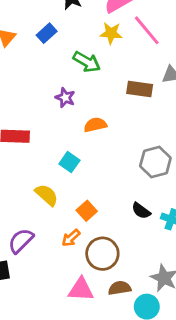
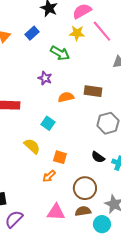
brown rectangle: (140, 89) -> (93, 91), moved
orange square: (87, 211) -> (60, 157), turned -32
purple semicircle: (21, 241) -> (14, 219), moved
brown circle: (102, 254) -> (85, 188), moved

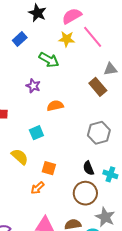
brown rectangle: (93, 91) -> (98, 87), moved, turned 42
cyan square: (48, 123) -> (36, 133), turned 32
black semicircle: (98, 157) -> (88, 168), turned 32
brown circle: (85, 188) -> (85, 193), moved

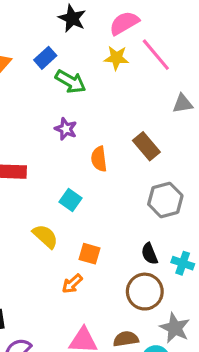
green arrow: (49, 60) -> (71, 82), moved
brown rectangle: (98, 87) -> (146, 146), moved
orange semicircle: (55, 106) -> (99, 159), turned -84
cyan square: (36, 133) -> (71, 200), turned -32

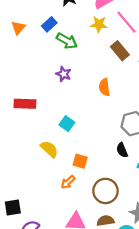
brown rectangle: (146, 146) -> (120, 51), moved
orange semicircle: (99, 159) -> (104, 87), moved
black semicircle: (150, 254) -> (122, 150), moved
brown circle: (145, 292) -> (105, 191), moved

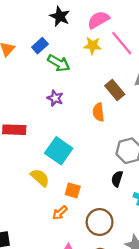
brown rectangle: (120, 51) -> (115, 90), moved
cyan square: (67, 124) -> (59, 151), size x1.6
black semicircle: (122, 150) -> (117, 179), turned 40

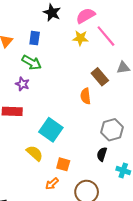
blue rectangle: (40, 46) -> (35, 38), turned -40
green arrow: (59, 63) -> (32, 63), moved
purple star: (55, 98) -> (22, 84), moved

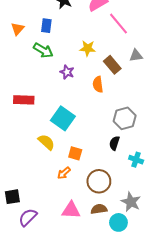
yellow star: (80, 38) -> (88, 48), moved
purple star: (22, 84) -> (67, 72), moved

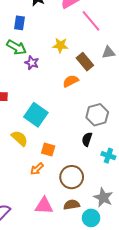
purple star: (67, 72) -> (32, 63), moved
orange semicircle: (98, 84) -> (71, 81), turned 70

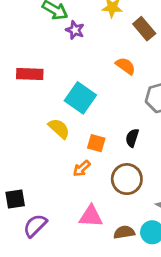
orange semicircle: (71, 81) -> (126, 66), moved, turned 63
black semicircle: (87, 139) -> (132, 138), moved
brown semicircle: (72, 205) -> (124, 232), moved

